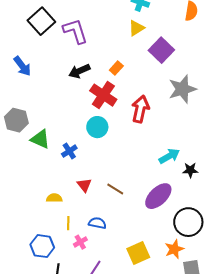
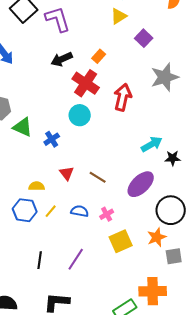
purple square: (161, 50) -> (144, 38), size x0.7
yellow line: (68, 223) -> (51, 211), turned 40
pink cross: (80, 242) -> (107, 214), moved
blue hexagon: (42, 246) -> (25, 210), moved

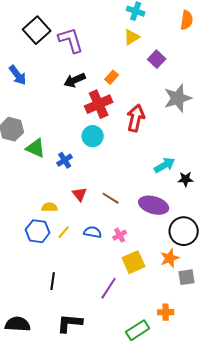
red cross: (86, 83) -> (99, 104), turned 32
purple ellipse: (141, 184) -> (154, 205), turned 60
purple line: (76, 259) -> (109, 288), moved
orange cross: (153, 291) -> (166, 312), size x0.6

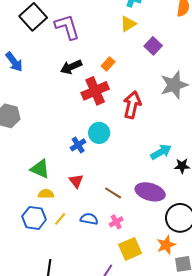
cyan circle: (93, 136) -> (99, 133), moved
green triangle: (36, 148) -> (40, 169), moved
blue cross: (65, 160) -> (78, 145), moved
brown line: (111, 198) -> (113, 193), moved

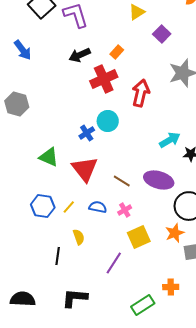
red triangle: (76, 181) -> (85, 169), size x1.8
yellow semicircle: (46, 194) -> (79, 237), moved, turned 70

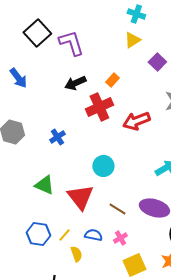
red arrow: (141, 93) -> (136, 121), turned -124
cyan circle: (108, 121) -> (103, 166), moved
blue cross: (87, 133) -> (57, 137), moved
yellow semicircle: (79, 237) -> (76, 254), moved

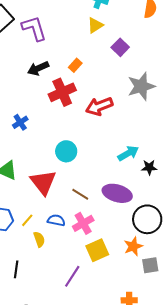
pink cross: (120, 238) -> (83, 223), size x1.5

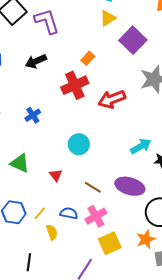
purple square: (120, 47) -> (133, 40), size x1.5
black arrow: (38, 68) -> (36, 61), moved
red triangle: (43, 182) -> (56, 175), size x0.5

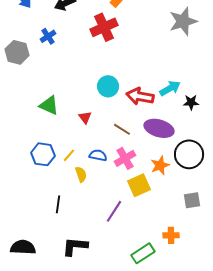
red arrow: (112, 99) -> (140, 96), moved, turned 32
blue cross: (33, 115) -> (48, 36), moved
orange star: (146, 239) -> (160, 165), moved

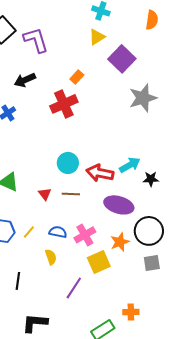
brown line: (122, 129) -> (71, 194), moved, turned -30
yellow semicircle: (81, 174) -> (51, 257), moved
gray square: (192, 200) -> (152, 263), moved

